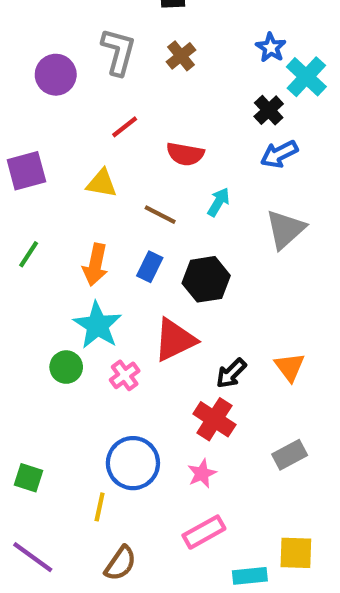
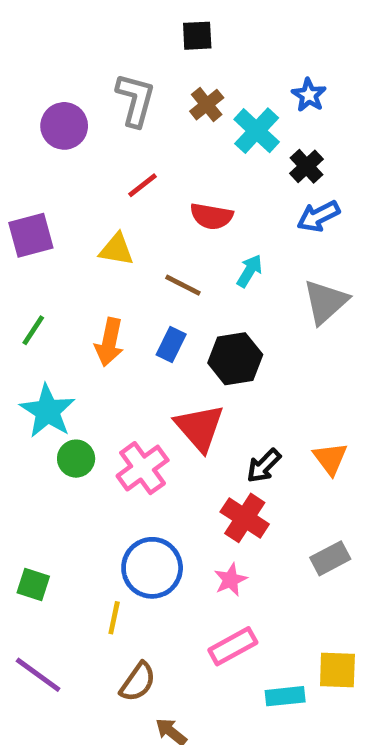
cyan cross: (306, 77) -> (257, 131), moved
cyan star: (97, 325) -> (48, 411), moved
red triangle: (175, 340) -> (200, 428), turned -45
pink cross: (125, 375) -> (143, 468), size x1.5

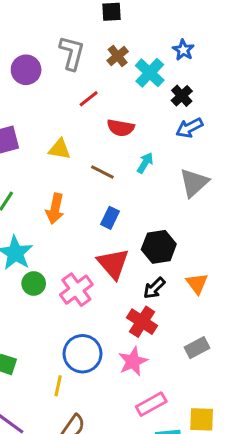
red line: (143, 185) -> (89, 99), moved
blue rectangle: (171, 345) -> (110, 218), moved
black hexagon: (235, 359) -> (159, 247), moved
pink star: (230, 580) -> (133, 361), size x1.4
pink rectangle: (233, 646) -> (151, 404), moved

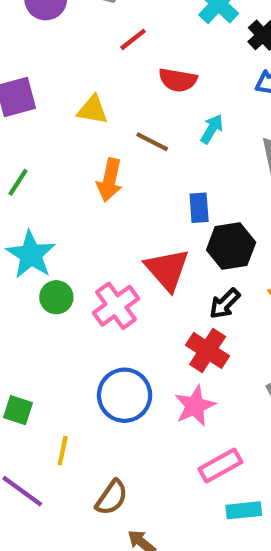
orange arrow: (55, 209) -> (110, 180), moved
blue rectangle: (110, 218) -> (199, 208), moved, turned -30
yellow line: (58, 386) -> (63, 451), moved

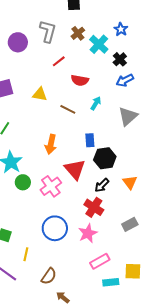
orange arrow: (110, 180) -> (51, 144), moved

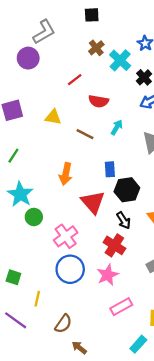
gray L-shape: (48, 31) -> (44, 32), moved, turned 45
black arrow: (102, 185) -> (124, 220), turned -77
pink cross: (51, 186) -> (66, 236), moved
cyan rectangle: (111, 282) -> (138, 344), moved, turned -42

